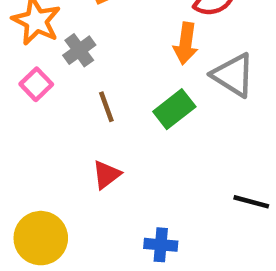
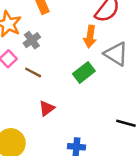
brown line: (106, 107) -> (33, 72), moved, turned -42

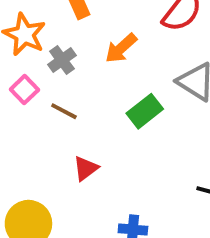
orange arrow: (90, 36) -> (121, 48), moved, turned 40

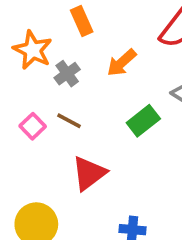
pink square: (24, 90) -> (33, 126), moved
red triangle: (86, 168) -> (89, 173), size x1.5

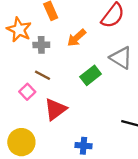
gray cross: (67, 74) -> (41, 45), turned 35
pink square: (33, 126) -> (27, 92), moved

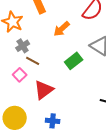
gray cross: (41, 45) -> (23, 46), moved, turned -32
blue cross: (84, 146) -> (53, 121), moved

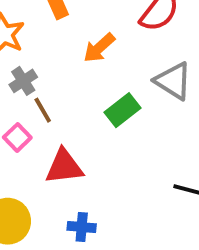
brown line: (33, 61) -> (43, 110), turned 32
red triangle: (44, 90) -> (64, 167), turned 30

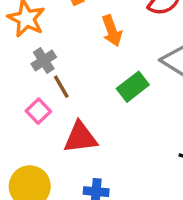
orange arrow: (99, 48) -> (112, 31), turned -68

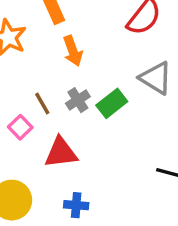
orange arrow: (112, 31) -> (73, 51), moved
gray cross: (44, 60) -> (78, 100), moved

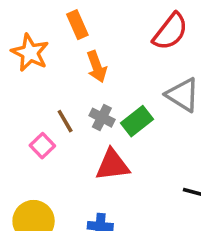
gray cross: (78, 100) -> (102, 118), turned -30
red triangle: (61, 153) -> (112, 165), moved

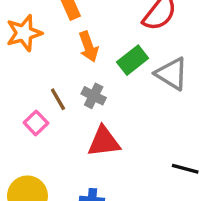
orange star: (30, 53) -> (24, 33), turned 30
green rectangle: (137, 121) -> (133, 60), moved

